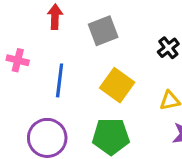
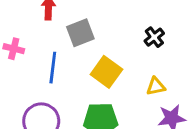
gray square: (103, 31) -> (80, 33), moved

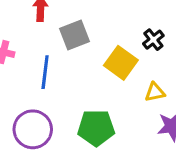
yellow square: (106, 72) -> (121, 63), moved

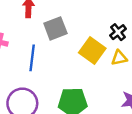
yellow triangle: (155, 92) -> (119, 58), moved

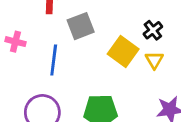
yellow triangle: (119, 58) -> (154, 60), turned -49

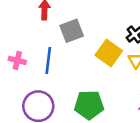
pink cross: (15, 42) -> (17, 60), moved

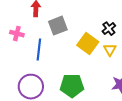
pink cross: (17, 60) -> (17, 34), moved

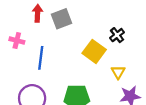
gray square: (58, 26) -> (61, 19), moved
yellow triangle: (110, 50) -> (118, 72), moved

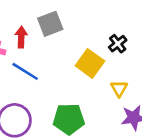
red arrow: (38, 13) -> (21, 37), moved
blue line: (41, 58) -> (25, 71), turned -65

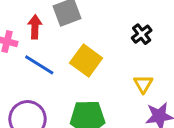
yellow square: (90, 63) -> (86, 61), moved

